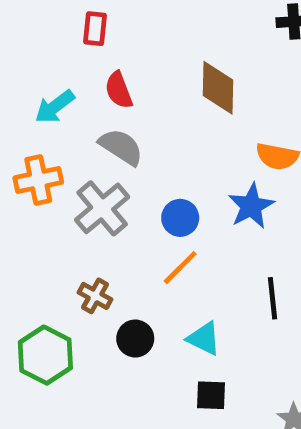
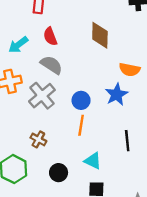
orange line: (180, 268) -> (81, 125), turned -36
black circle: (135, 339) -> (59, 173), moved

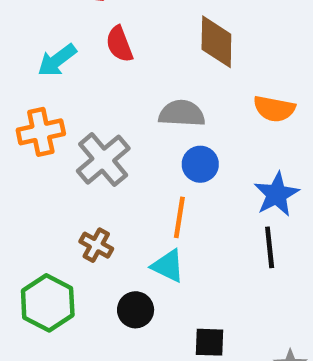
gray semicircle: (51, 65) -> (182, 113), moved, turned -30
blue star: (117, 94) -> (277, 194), moved
blue circle: (81, 100) -> (200, 164), moved
cyan triangle: (93, 161) -> (168, 266), moved

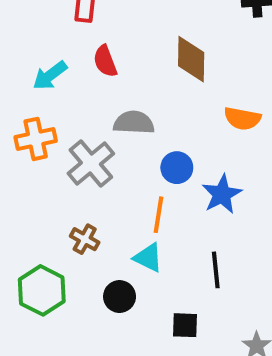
gray semicircle: (182, 113) -> (134, 123), moved
blue star: (277, 194) -> (222, 194), moved
black line: (270, 247) -> (216, 270), moved

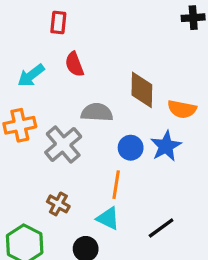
brown diamond: (191, 59) -> (142, 90), moved
blue star: (222, 194) -> (166, 146), moved
black line: (216, 270) -> (161, 228), turned 60

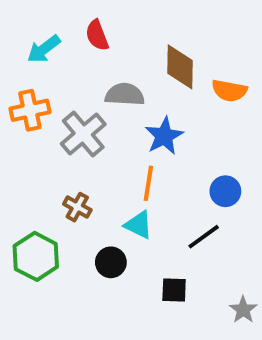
blue star: (166, 146) -> (164, 136), moved
blue circle: (131, 148) -> (225, 191), moved

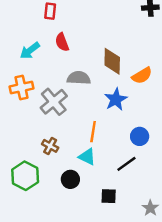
orange semicircle: (229, 91) -> (142, 76), turned -42
blue star: (164, 136) -> (116, 99), moved

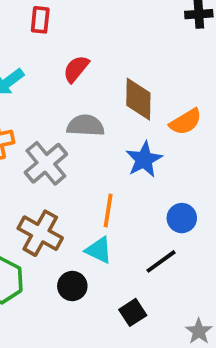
red semicircle: (62, 42) -> (76, 69), moved, turned 60
brown cross: (50, 146) -> (40, 233), size x1.6
black square: (109, 196) -> (133, 312), turned -35

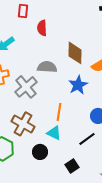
red semicircle: (76, 69) -> (42, 28), moved, turned -42

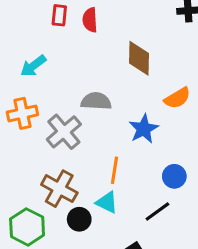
red semicircle: (42, 28) -> (90, 20), moved
brown diamond: (75, 53) -> (139, 58), moved
black circle: (40, 152) -> (79, 219), moved

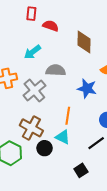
red semicircle: (90, 20) -> (51, 26), moved, turned 112
cyan arrow: (33, 66) -> (32, 52), moved
blue star: (144, 129) -> (87, 88), turned -30

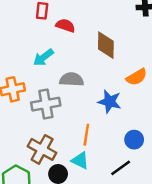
gray cross: (34, 91) -> (46, 104), turned 30

